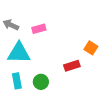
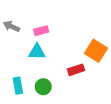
orange square: (91, 48) -> (96, 51), size x1.5
cyan triangle: (19, 53) -> (37, 52), moved, size x0.7

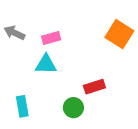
orange square: (96, 51) -> (119, 34), moved
green circle: (43, 87) -> (73, 108), moved

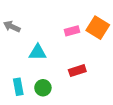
pink rectangle: (51, 38) -> (72, 31), moved
green circle: (73, 108) -> (43, 88), moved

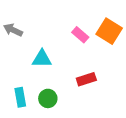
pink rectangle: (72, 31) -> (80, 35), turned 56

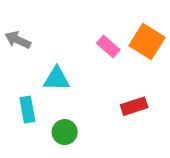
red rectangle: (86, 79) -> (134, 106), moved
cyan rectangle: (20, 97) -> (27, 109), moved

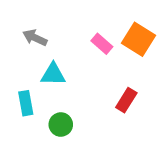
gray arrow: (18, 40) -> (35, 38), moved
red rectangle: (134, 106) -> (126, 100), turned -40

